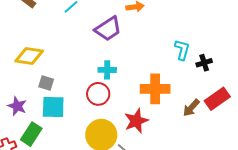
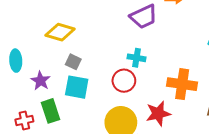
green rectangle: (31, 134) -> (50, 111), turned -60

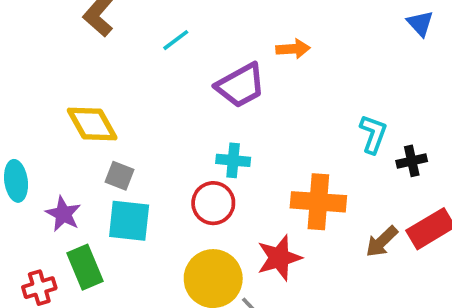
yellow diamond: (60, 32) -> (92, 124), turned 48

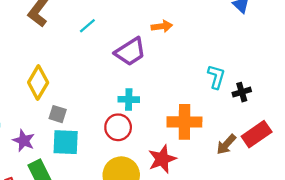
yellow diamond: (92, 124) -> (38, 82), turned 64

